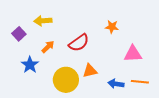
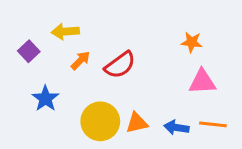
orange star: (112, 27) -> (192, 42), moved
orange arrow: (48, 47) -> (80, 60), moved
orange triangle: (90, 71) -> (137, 123), moved

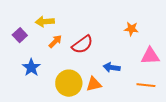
pink triangle: (202, 82) -> (150, 56), moved
blue arrow: (176, 127) -> (112, 67), moved

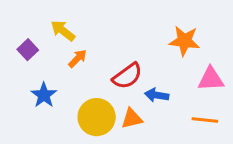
yellow arrow: (45, 22) -> (63, 31), turned 42
orange star: (131, 29) -> (184, 41), size x1.5
red semicircle: (82, 45) -> (127, 76), moved

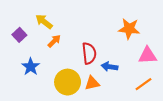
red semicircle: (127, 76) -> (89, 53), turned -60
orange line: (205, 120) -> (143, 84), turned -42

